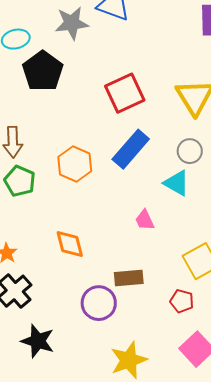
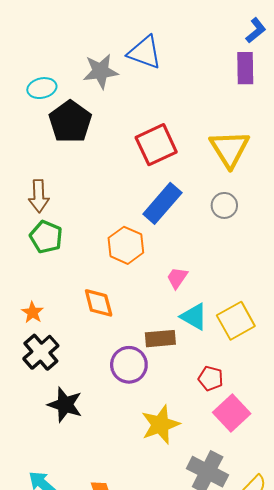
orange hexagon: (75, 164) -> (126, 245), moved
cyan triangle: (177, 183) -> (194, 317), moved
pink trapezoid: (145, 220) -> (177, 278), turned 60
red pentagon: (182, 301) -> (211, 378), moved

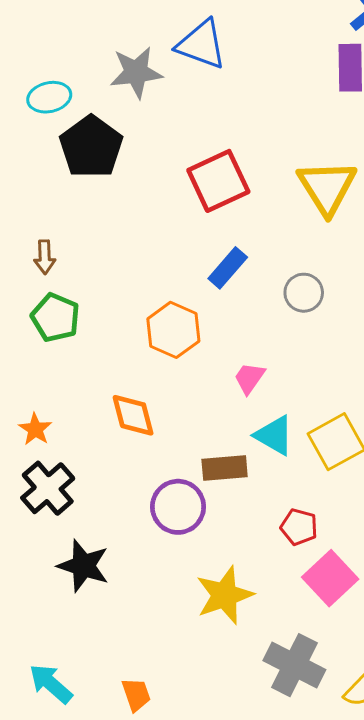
brown arrow: (39, 196) -> (45, 257), size x0.7
blue rectangle: (162, 203) -> (228, 268), size x0.7
gray circle: (224, 205) -> (304, 293), moved

